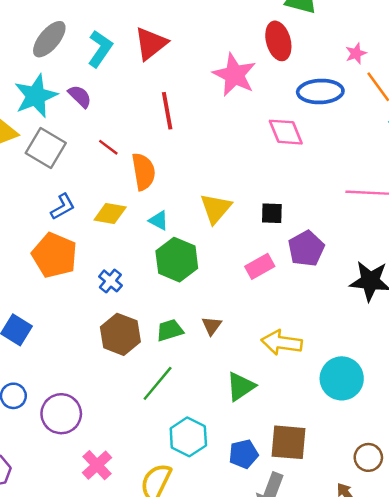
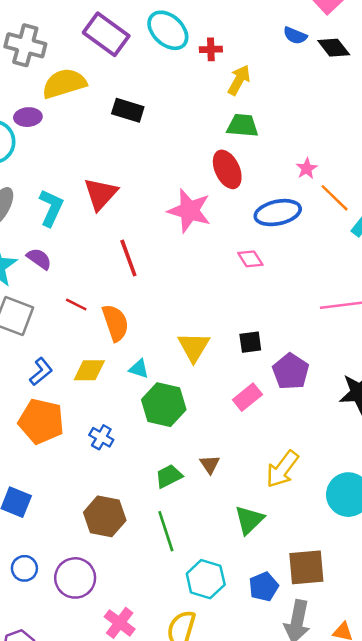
pink diamond: (286, 132) -> (250, 259), size x0.7
brown hexagon: (120, 334) -> (105, 516), moved
yellow arrow: (282, 343) -> (282, 469), turned -51
green line: (158, 383) -> (166, 531), turned -48

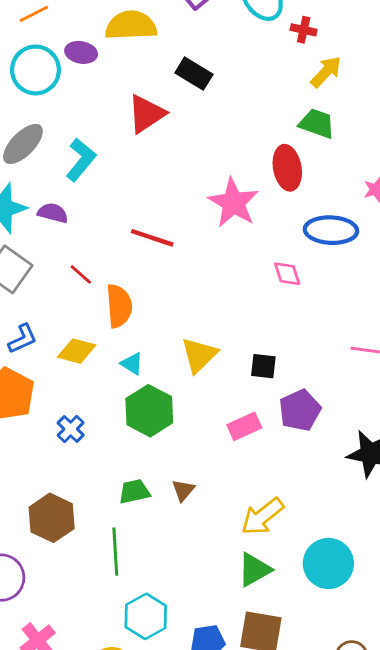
red triangle: (101, 194) -> (146, 114), moved
red line: (128, 258) -> (152, 238), turned -66
purple semicircle: (39, 259) -> (53, 213), turned -35
green triangle: (249, 520) -> (254, 570), moved

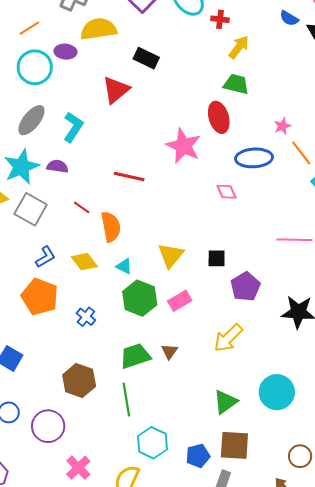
yellow diamond: (77, 351) -> (84, 262), turned 44
pink rectangle: (244, 426) -> (180, 301), moved
green trapezoid: (134, 492) -> (135, 356), size x1.4
yellow arrow: (262, 516) -> (228, 338), moved

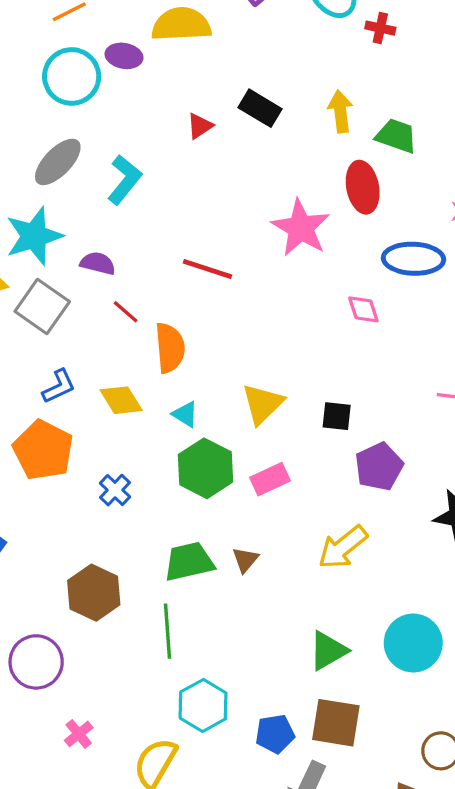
yellow arrow: (239, 47) -> (340, 111), moved, turned -50
black rectangle: (146, 58) -> (260, 108), moved
red triangle: (116, 90) -> (200, 126), size x0.6
purple semicircle: (57, 166) -> (98, 263), moved
pink cross: (78, 468) -> (79, 734), size x0.7

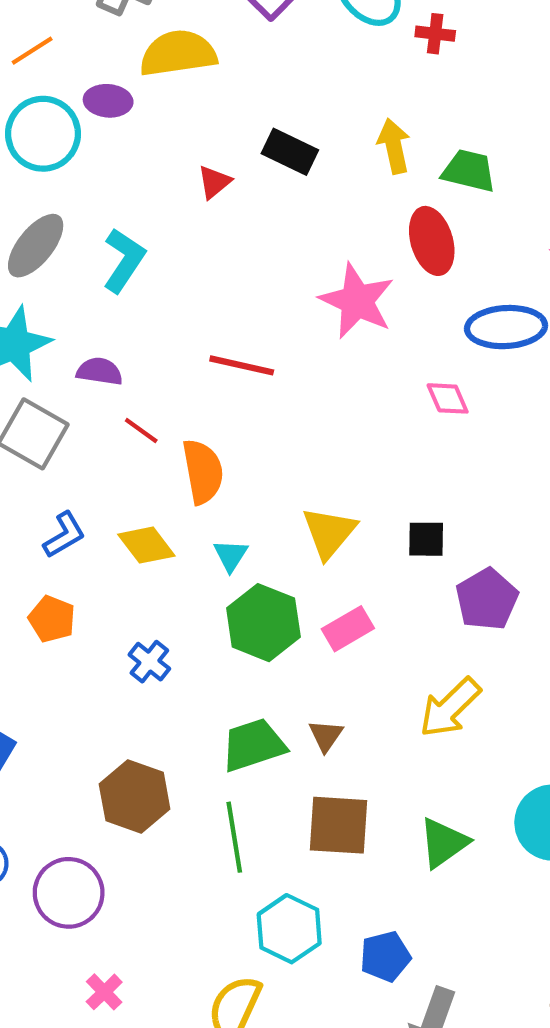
cyan triangle: (185, 414) -> (231, 555), turned 36
orange pentagon: (43, 450) -> (52, 619), size x0.6
brown square: (336, 723) -> (339, 825), moved
pink cross: (79, 734) -> (104, 992), moved

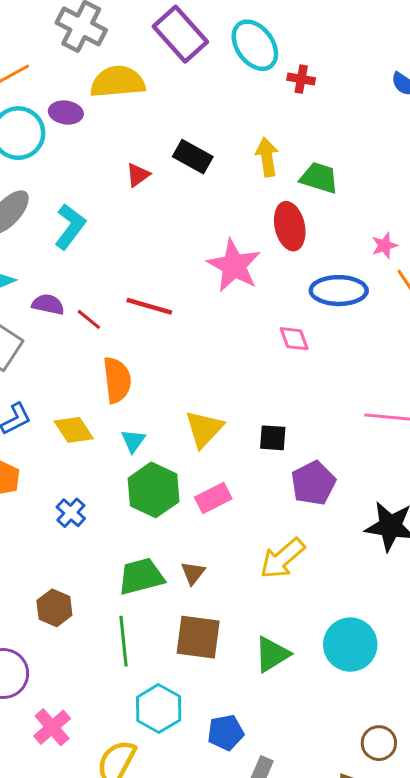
red line: (141, 431) -> (89, 319), moved
brown hexagon: (135, 796) -> (54, 608), size x0.7
pink cross: (104, 992) -> (52, 727), moved, size x1.4

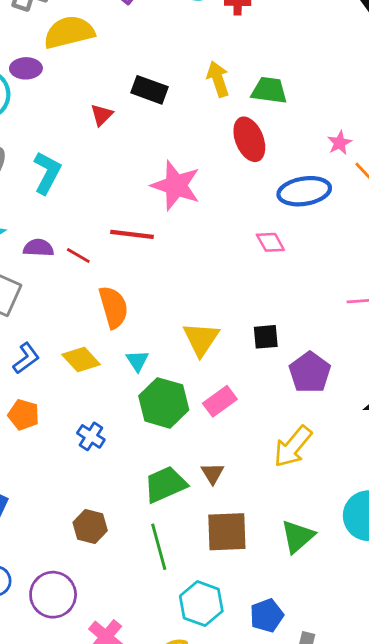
pink star: (234, 266) -> (176, 185), moved

